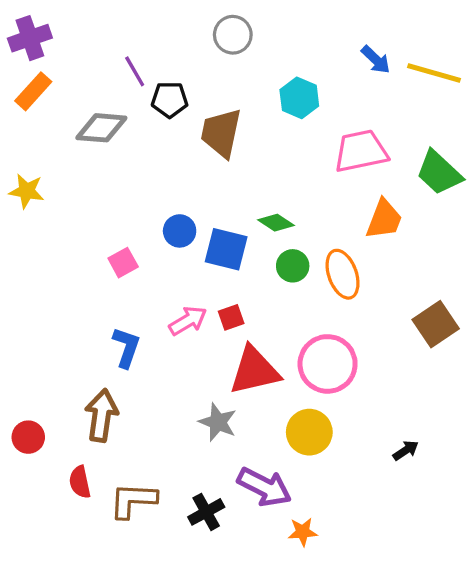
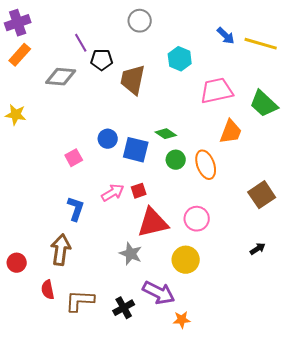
pink circle: (328, 364) -> (197, 219), size x0.7
black arrow: (406, 450) -> (258, 249), moved

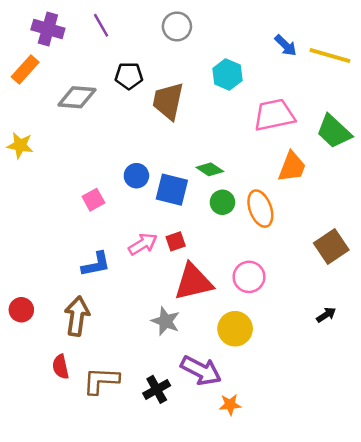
purple cross: (18, 23) -> (48, 29), moved, turned 35
purple line: (81, 43) -> (101, 25), moved
blue L-shape: (76, 209) -> (96, 264), turned 60
red circle: (17, 263) -> (21, 310), moved

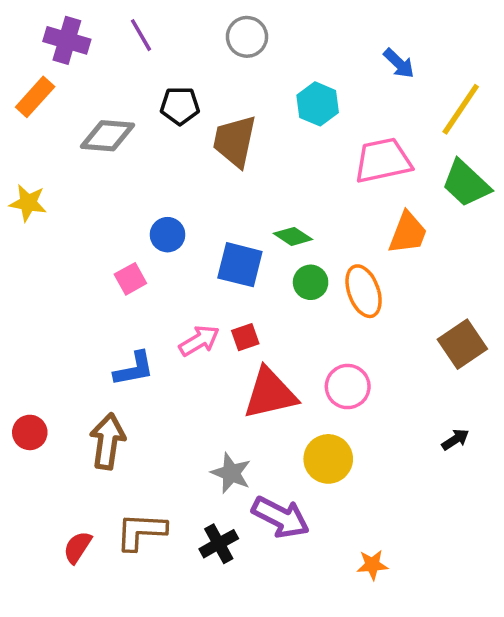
yellow line: (330, 56) -> (461, 109), moved, turned -72
blue circle: (136, 176) -> (168, 235), moved
gray star: (166, 321) -> (231, 473), moved
red semicircle: (61, 367) -> (77, 547), moved, turned 45
orange star: (230, 405) -> (372, 565), moved

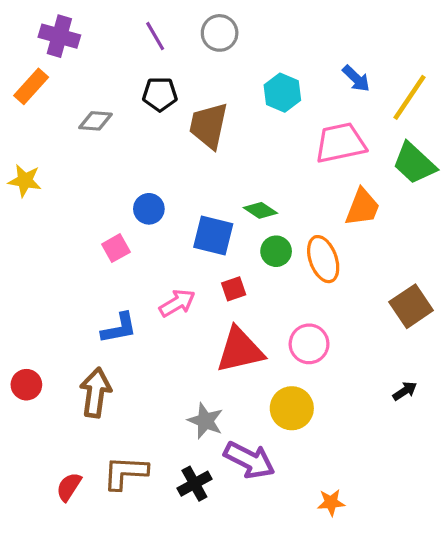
purple line: (141, 35) -> (155, 36), moved
blue arrow: (399, 63) -> (356, 79), moved
gray diamond: (107, 136) -> (95, 121), size x0.7
red square: (245, 337) -> (234, 289), moved

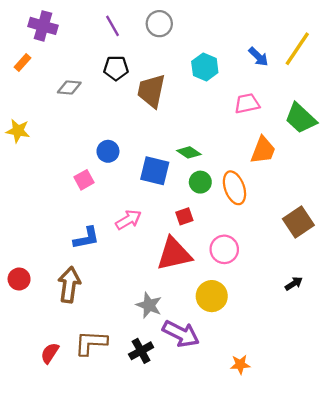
orange rectangle: (31, 86) -> (22, 62), size x0.7
yellow line: (410, 97) -> (297, 49), moved
pink trapezoid: (340, 143) -> (247, 103), size x0.7
red square: (234, 289) -> (184, 216), moved

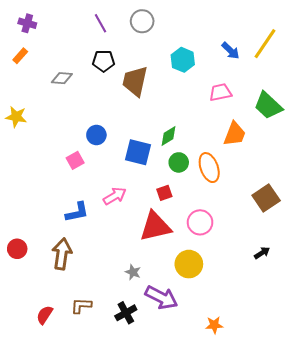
purple cross: (43, 26) -> (27, 23), moved, size x0.7
green diamond: (189, 152) -> (169, 136), turned -65
gray star: (149, 305) -> (133, 272), size x0.7
brown L-shape: (91, 343) -> (81, 306), size x0.7

